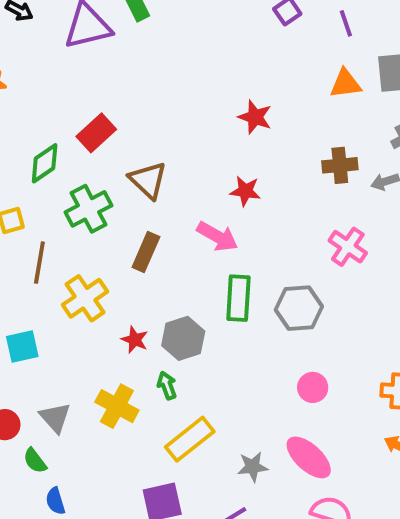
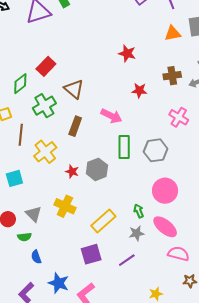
red star: (245, 191) -> (139, 90), moved
green arrow: (167, 385) -> (139, 211), moved
pink circle: (313, 387) -> (165, 191), size x1.6
green semicircle: (35, 461) -> (24, 237), turned -56

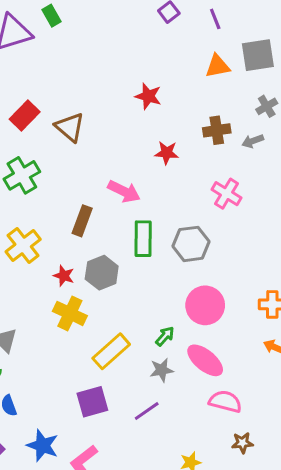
brown triangle: (74, 89) -> (70, 127), moved
brown rectangle: (75, 126) -> (82, 221), moved
yellow cross: (65, 206) -> (70, 313), moved
green arrow: (139, 211) -> (165, 336), turned 64

